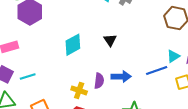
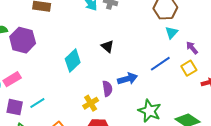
cyan triangle: (173, 56) -> (172, 33), moved
yellow cross: (79, 90) -> (91, 103), turned -35

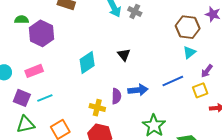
purple arrow: (192, 48) -> (207, 71), turned -112
pink rectangle: (12, 79) -> (34, 71), moved
yellow cross: (91, 103) -> (97, 108), turned 35

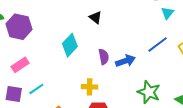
black triangle: (124, 55) -> (95, 17), moved
purple semicircle: (116, 96) -> (104, 57), moved

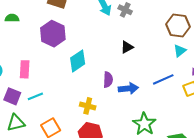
black triangle: (95, 17) -> (127, 47), moved, turned 40
purple hexagon: (19, 27) -> (53, 34), moved
pink rectangle: (20, 65) -> (25, 69), turned -66

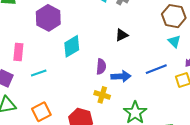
cyan triangle: (180, 51) -> (174, 41), turned -40
cyan line: (35, 96) -> (39, 73), moved
yellow cross: (88, 106) -> (102, 95), moved

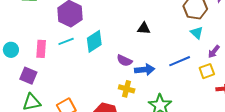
black triangle: (122, 35) -> (144, 28), turned 32
purple semicircle: (101, 67) -> (124, 61), turned 112
cyan line: (39, 73) -> (66, 41), moved

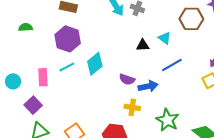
cyan triangle: (197, 33) -> (165, 38), moved
blue line: (180, 61) -> (172, 65), moved
purple square: (28, 76) -> (33, 105), turned 30

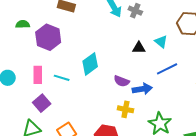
purple hexagon: (68, 39) -> (48, 37), moved
cyan line: (67, 67) -> (62, 78), moved, turned 42
purple square: (33, 105) -> (42, 103), moved

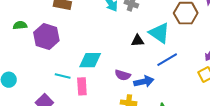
cyan triangle: (161, 42) -> (159, 33), size x1.6
cyan diamond: (90, 64) -> (90, 60), turned 40
pink rectangle: (38, 75) -> (82, 86), moved

